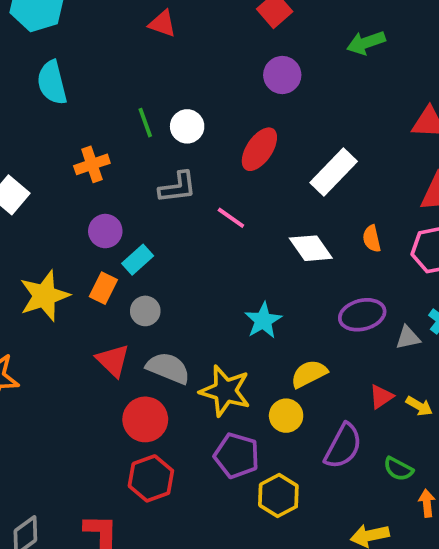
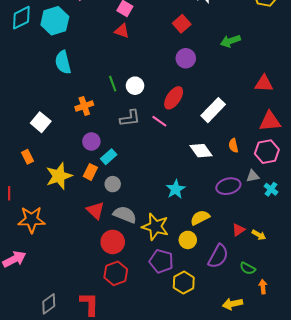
pink line: (231, 218) -> (159, 121), moved
gray triangle: (408, 338) -> (253, 176), moved

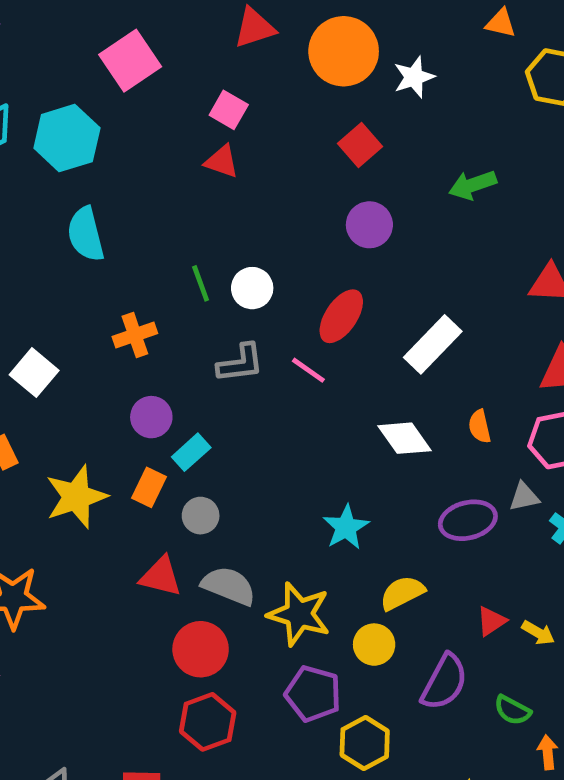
red triangle: (95, 210) -> (161, 577), turned -30

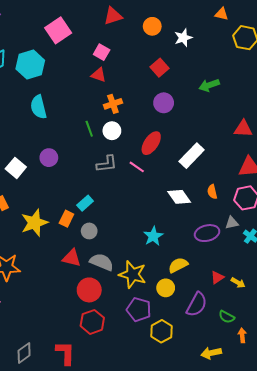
orange circle: (344, 51) -> (152, 26), size x0.6
orange cross: (135, 335) -> (113, 104), moved
purple circle: (151, 417) -> (49, 158), moved

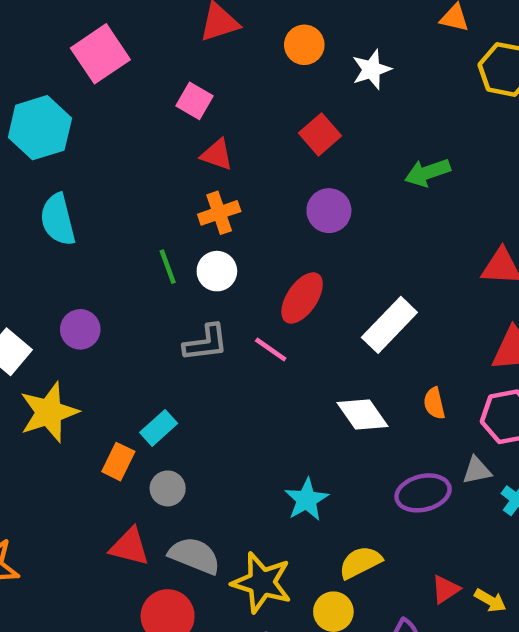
red triangle: (98, 75) -> (217, 155), moved
yellow star: (34, 223) -> (49, 412), moved

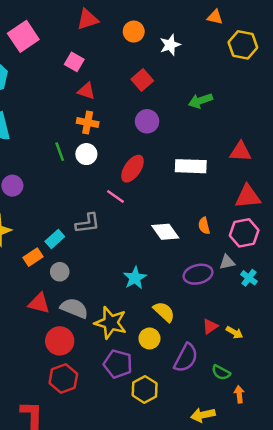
orange cross: (219, 213) -> (88, 123), turned 30
white rectangle: (389, 325) -> (191, 166), moved, turned 48
gray L-shape: (206, 343) -> (88, 223), moved
orange rectangle: (118, 462) -> (33, 257), turned 30
yellow semicircle: (360, 562) -> (164, 312), turned 70

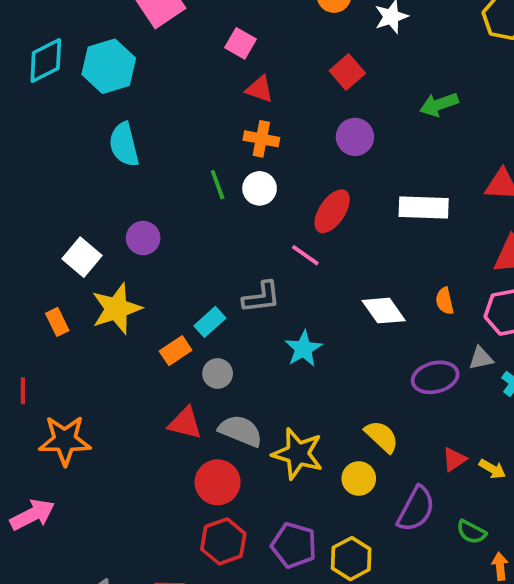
cyan star: (135, 278) -> (303, 349), moved
purple pentagon: (118, 364) -> (294, 545), moved

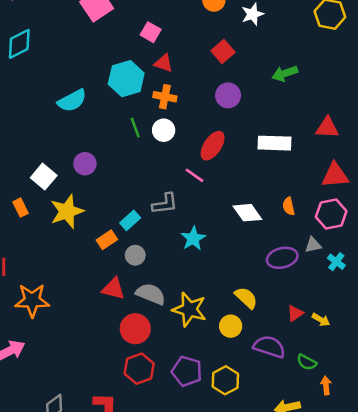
cyan hexagon: (109, 66) -> (126, 79), moved
cyan semicircle: (124, 144) -> (72, 101), turned -104
orange rectangle: (57, 322) -> (21, 208), moved
purple semicircle: (416, 509) -> (269, 347), turned -100

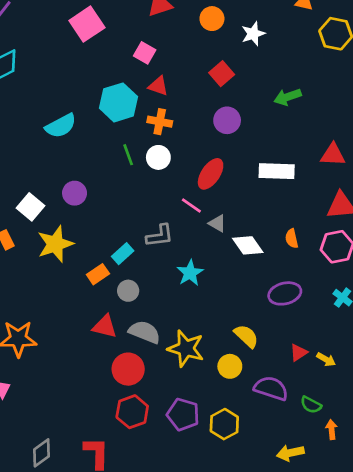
gray triangle: (313, 245) -> (217, 223), moved, turned 42

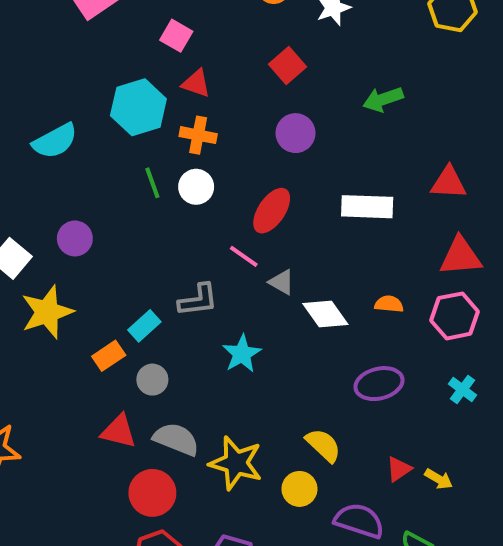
orange semicircle: (292, 238) -> (389, 304), turned 108

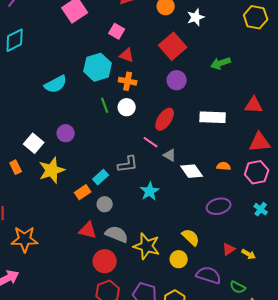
red square: (288, 66) -> (173, 46), size x1.5

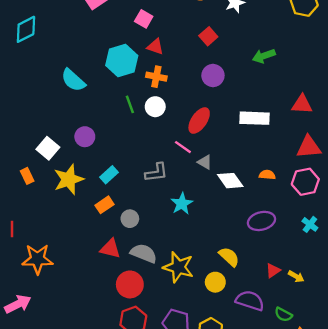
red square: (173, 46) -> (208, 36), size x0.6
cyan semicircle: (56, 84) -> (73, 80), turned 70
cyan rectangle: (101, 177) -> (109, 175), moved

